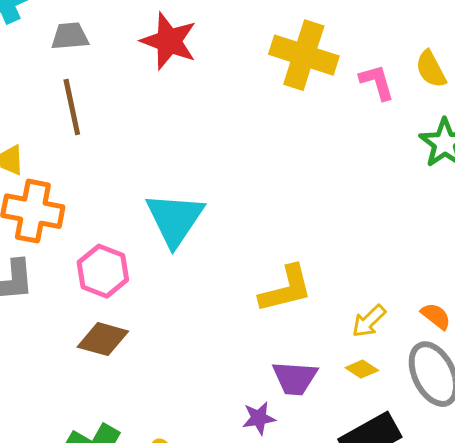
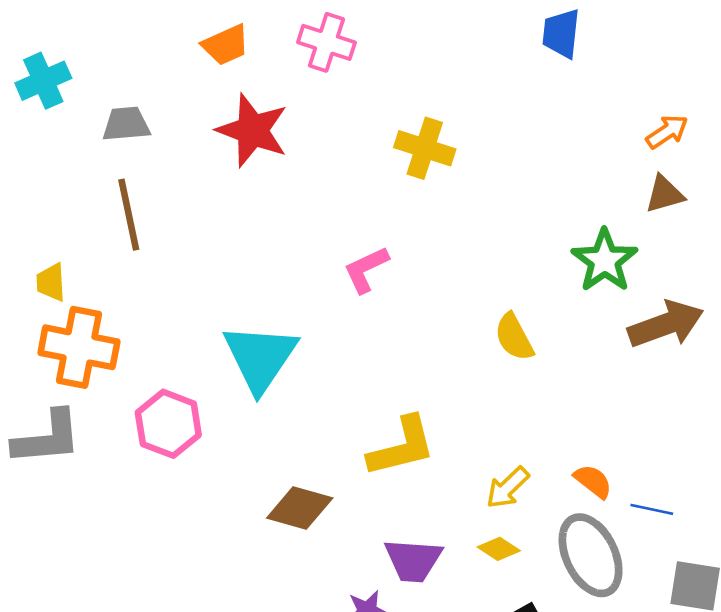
yellow cross: (304, 55) -> (425, 148), size x0.7
yellow semicircle: (431, 69) -> (514, 337), moved
pink L-shape: (377, 82) -> (366, 269), moved, turned -99
brown diamond: (103, 339) -> (300, 508), moved

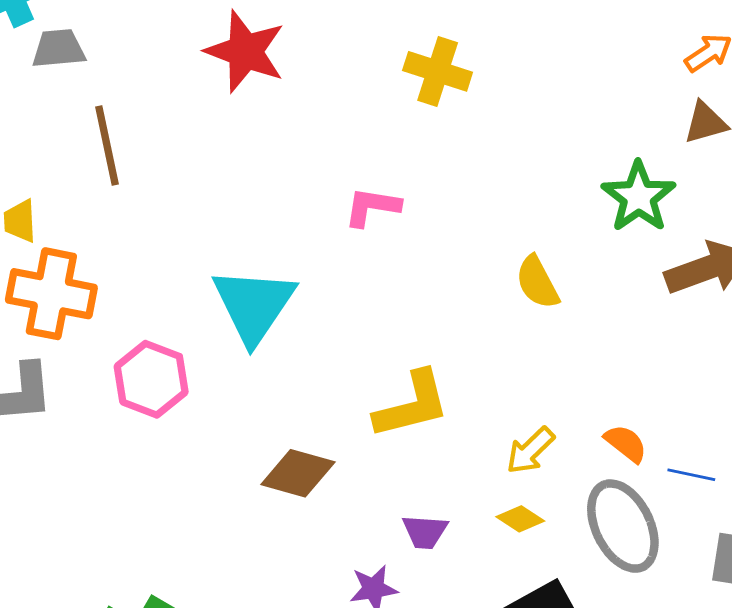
gray trapezoid: (126, 124) -> (59, 49), moved
pink L-shape: (366, 269) -> (372, 207), turned 34
purple trapezoid: (413, 560) -> (425, 532), size x0.7

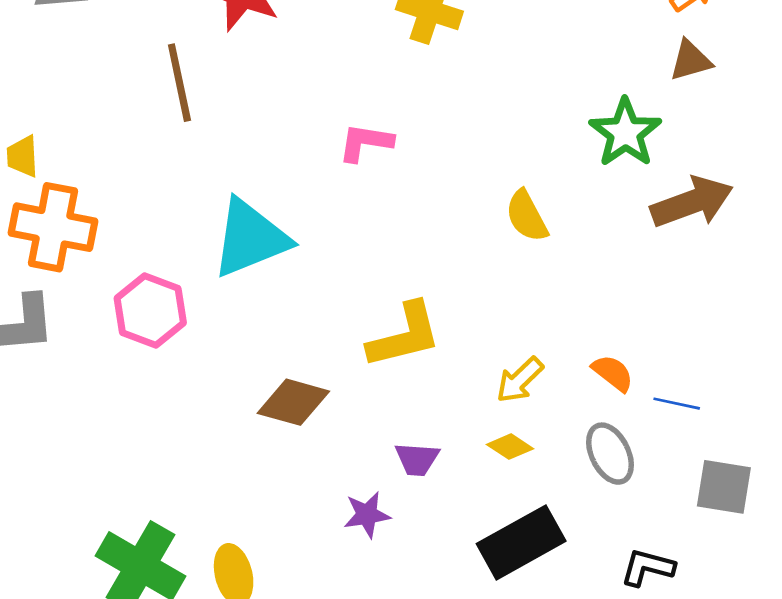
brown line: (107, 146) -> (179, 83), moved
cyan triangle: (254, 305) -> (250, 238), turned 34
gray ellipse: (623, 526) -> (610, 454), size x0.7

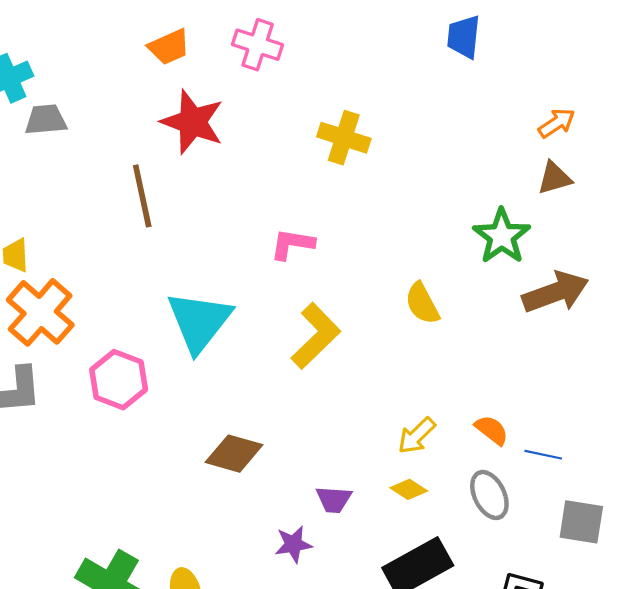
orange cross: (53, 227) -> (40, 312), turned 30
cyan triangle: (250, 238) -> (199, 321), turned -30
yellow L-shape: (404, 335) -> (316, 336), moved, turned -30

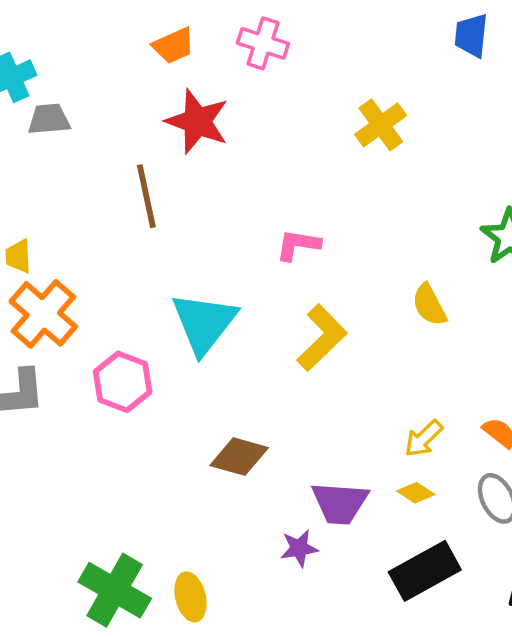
yellow cross: (344, 138) -> (381, 125), moved, turned 36
purple trapezoid: (334, 499) -> (340, 503), size x1.6

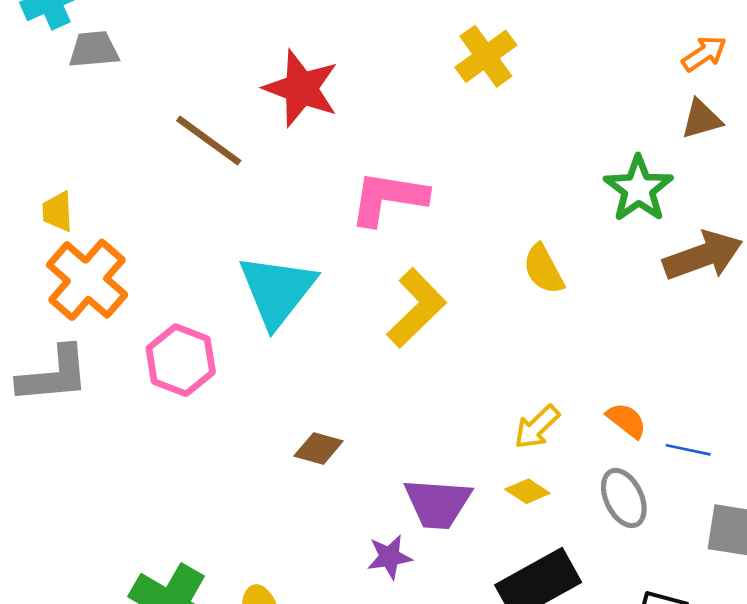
red star: (197, 121) -> (301, 88), moved
brown line: (146, 196) -> (209, 141), turned -42
pink L-shape: (298, 245) -> (388, 198), size x1.5
brown diamond: (239, 457) -> (319, 448), size x0.7

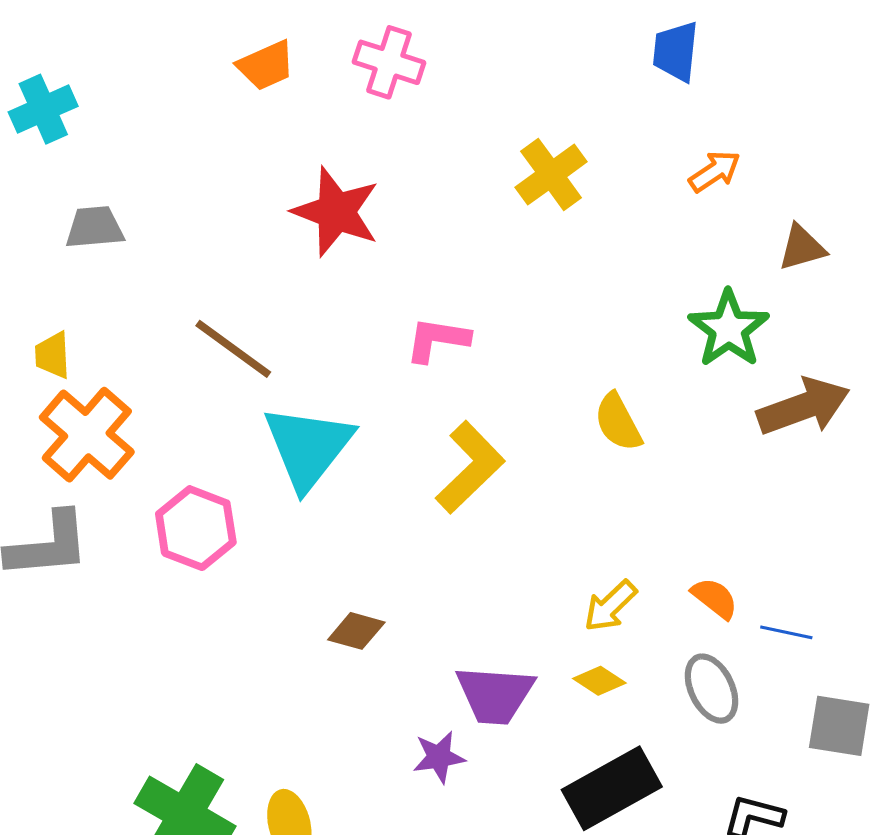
gray trapezoid: (94, 50) -> (95, 227), moved
orange arrow: (704, 54) -> (715, 171), moved
brown line: (209, 141) -> (233, 349), moved
pink L-shape: (388, 198) -> (437, 340), size x0.7

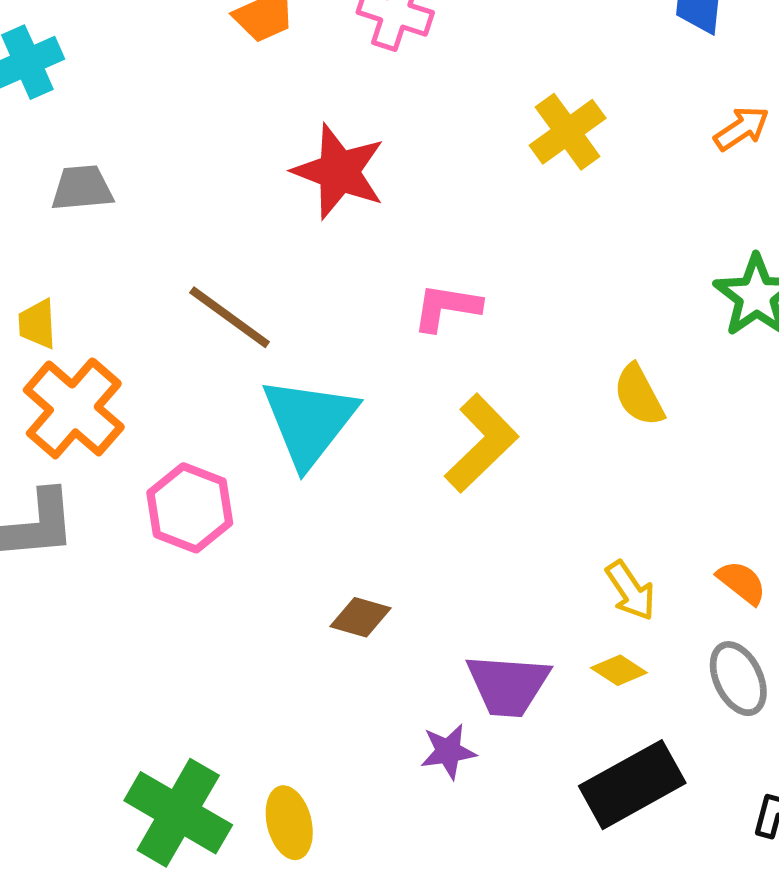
yellow arrow: (610, 606) -> (631, 591), turned -80

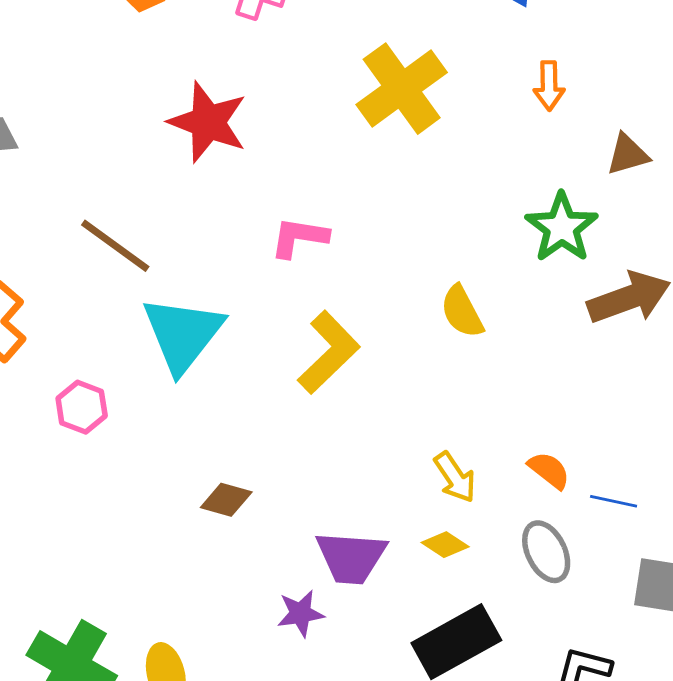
orange arrow: (742, 128) -> (549, 86), turned 123
yellow cross: (568, 132) -> (402, 89), size x1.4
pink hexagon: (190, 508) -> (82, 407), size x0.7

